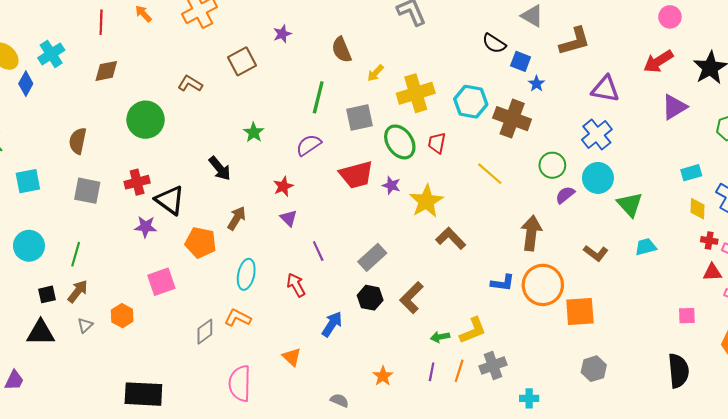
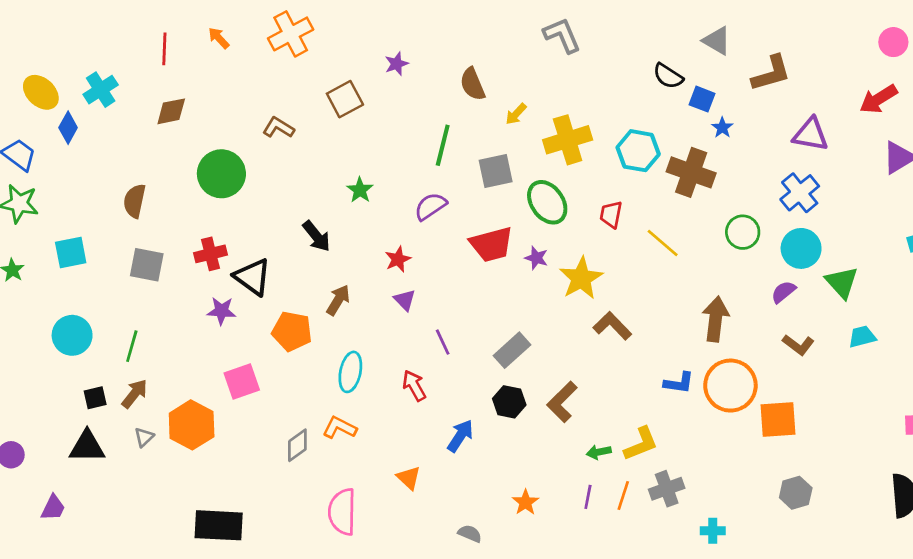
red trapezoid: (437, 143) -> (611, 214), moved
purple semicircle: (565, 195) -> (783, 292), moved
orange hexagon: (122, 316) -> (192, 425), size x1.6

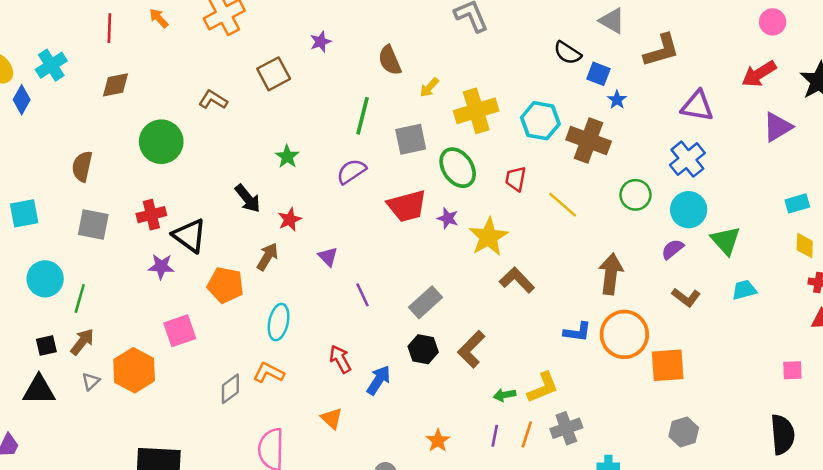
red star: (398, 259) -> (290, 220), moved
cyan circle: (72, 335) -> (45, 279), moved
red arrow: (414, 386) -> (340, 359), moved

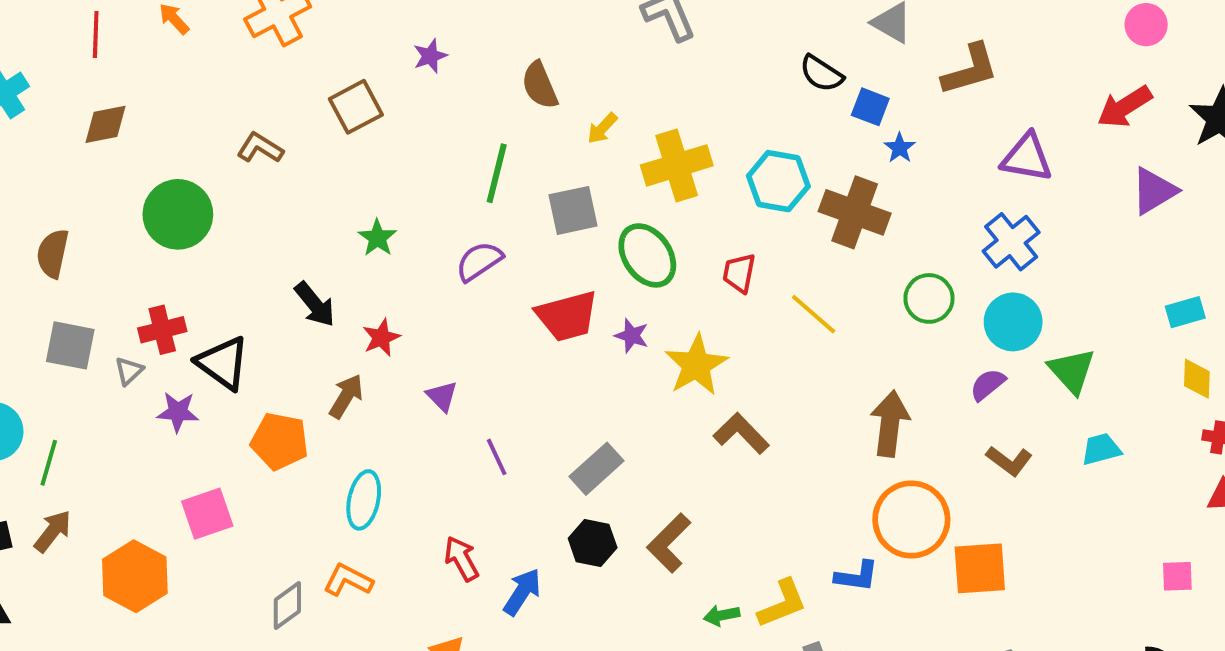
blue L-shape: (577, 332) -> (857, 576), moved
gray triangle: (91, 381) -> (129, 371), moved

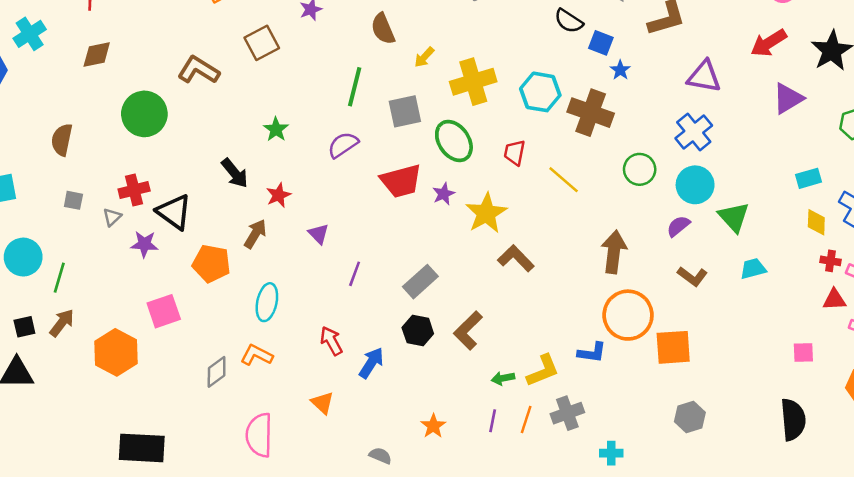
brown L-shape: (260, 148) -> (199, 70), size x1.4
purple star: (632, 336) -> (444, 194), turned 30
gray square: (70, 345) -> (73, 200), size x0.6
purple line: (497, 457) -> (355, 274), turned 45

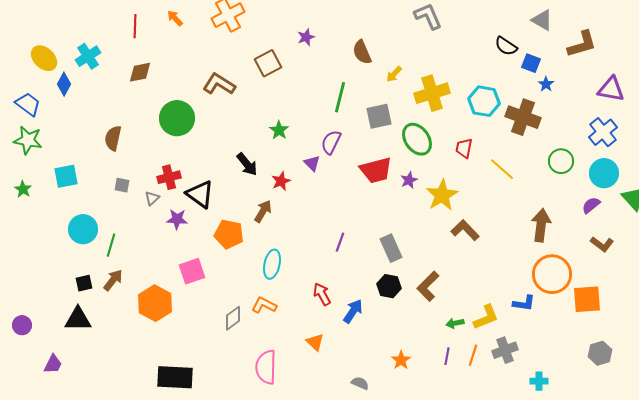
purple semicircle: (343, 145) -> (331, 142), turned -30
purple triangle: (318, 234) -> (312, 163), moved
gray rectangle: (420, 282) -> (391, 248), turned -72

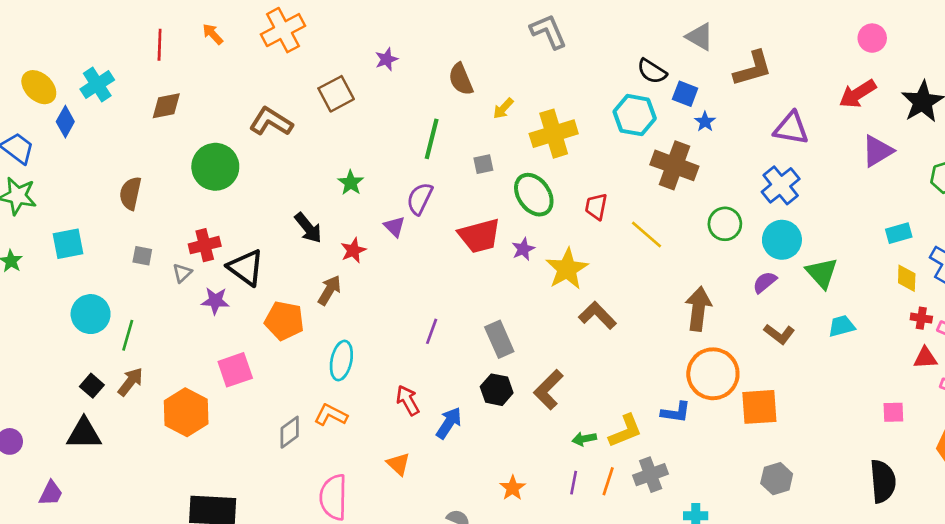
cyan hexagon: (484, 101) -> (635, 115), moved
gray square: (379, 116) -> (483, 164), size x0.6
black square: (84, 283) -> (92, 386), turned -36

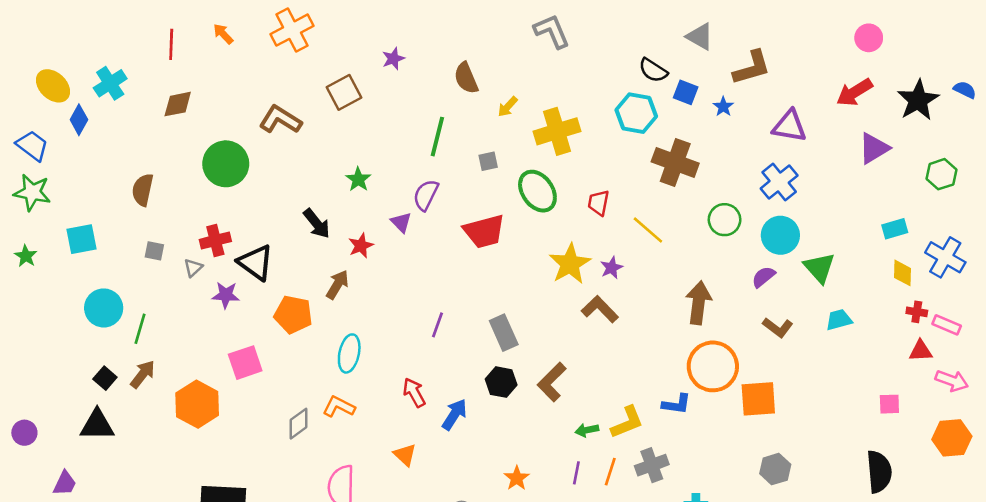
blue star: (705, 122) -> (723, 107), moved
purple star: (523, 249) -> (612, 268), moved

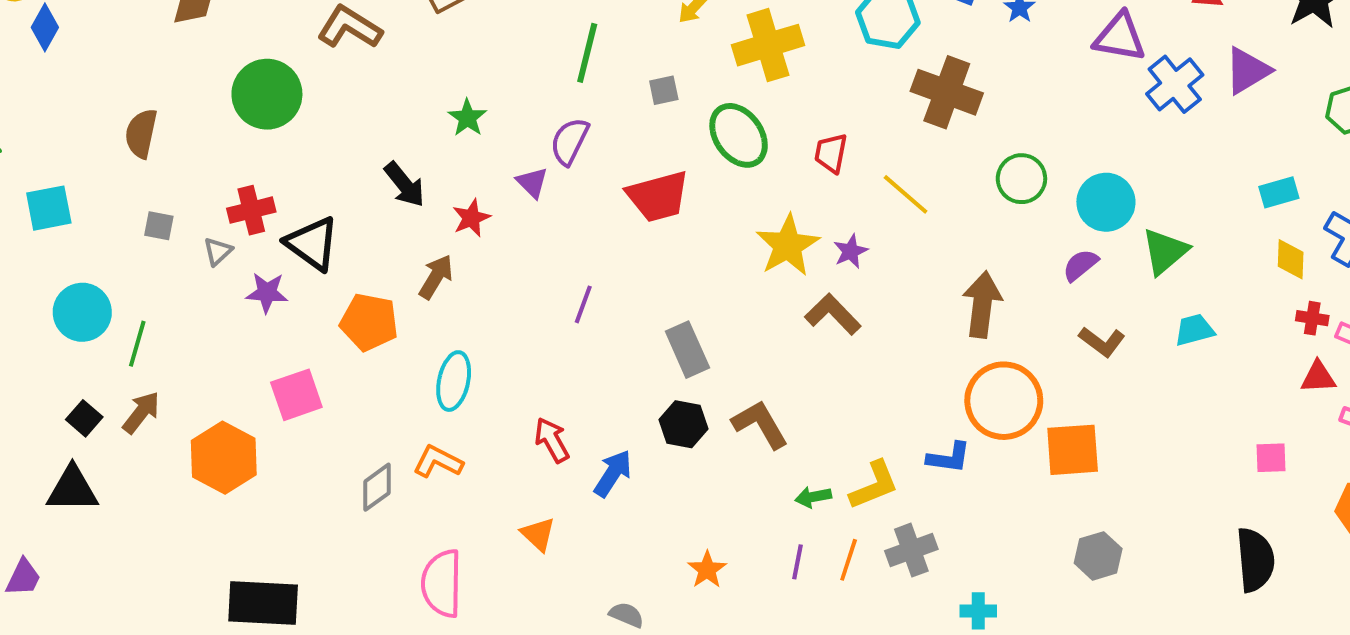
blue cross: (779, 182) -> (1175, 84), moved
green triangle: (819, 268) -> (1165, 251), turned 32
purple line: (437, 325) -> (583, 304), moved
brown L-shape: (552, 382) -> (760, 424), turned 105

